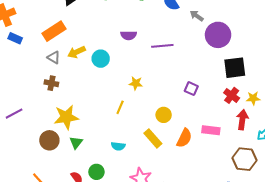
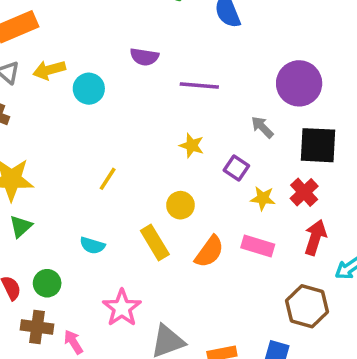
gray arrow: (197, 16) -> (262, 127), moved
yellow star: (136, 83) -> (192, 145), moved
yellow star: (253, 98) -> (263, 198), moved

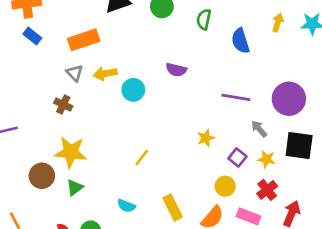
purple line: (199, 85) -> (236, 97), moved
yellow star: (192, 145) -> (206, 138), turned 30
red cross: (304, 192) -> (267, 190), moved
yellow star: (263, 198) -> (266, 159), moved
yellow circle: (180, 205) -> (225, 186), moved

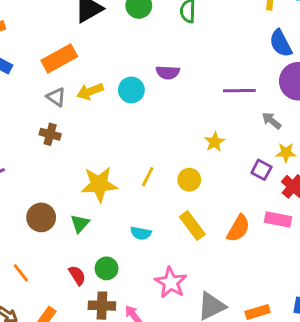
blue semicircle: (240, 41) -> (281, 43), moved
cyan circle: (133, 90) -> (131, 90), moved
yellow star: (71, 152) -> (99, 184), moved
purple square: (237, 157) -> (261, 170), moved
yellow circle: (225, 186) -> (189, 180), moved

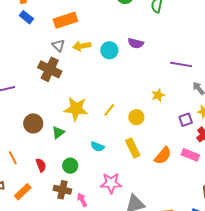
brown cross: (50, 134) -> (50, 69), size x1.6
purple square: (261, 170) -> (186, 120), turned 32
red semicircle: (77, 275) -> (41, 165), moved
pink star: (171, 282) -> (111, 183), turned 30

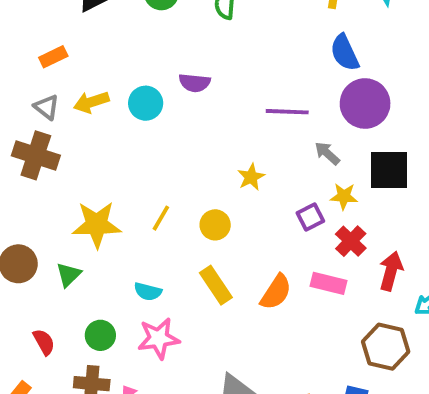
orange rectangle: (65, 20) -> (53, 57), size x0.6
pink star: (111, 183) -> (159, 338), moved

